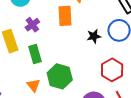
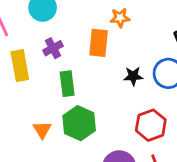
green rectangle: (35, 54) -> (67, 84), moved

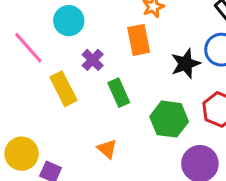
black star: (133, 76) -> (186, 64), size x1.4
green hexagon: (79, 123) -> (169, 119), moved

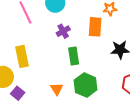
yellow rectangle: (63, 89) -> (22, 56), moved
green hexagon: (169, 119) -> (86, 85), moved

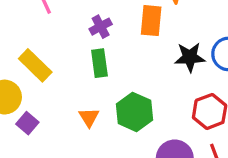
yellow rectangle: (22, 56) -> (35, 65), turned -35
green rectangle: (74, 56) -> (99, 63), moved

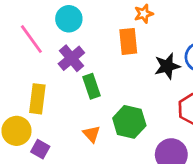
purple cross: (101, 27) -> (71, 58), moved, size x1.4
yellow rectangle: (35, 65) -> (37, 99), turned 64

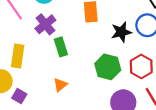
green hexagon: (129, 122) -> (108, 67), moved
orange triangle: (92, 134) -> (60, 85), turned 32

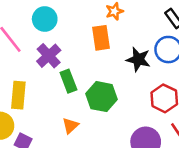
black star: (121, 32) -> (138, 59), turned 30
green hexagon: (108, 67) -> (102, 97), moved

